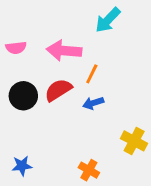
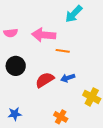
orange line: (92, 74) -> (63, 51), turned 72
red semicircle: (58, 90) -> (45, 80), moved
blue arrow: (93, 103) -> (68, 78), moved

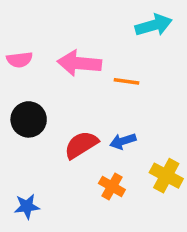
cyan arrow: (74, 14) -> (154, 25), moved, turned -150
orange line: (63, 51) -> (126, 81), moved
orange cross: (61, 117) -> (112, 186), moved

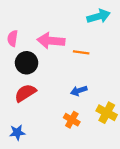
pink semicircle: (20, 60) -> (13, 38), turned 105
black circle: (29, 119) -> (27, 63), moved
red semicircle: (81, 145) -> (25, 93), moved

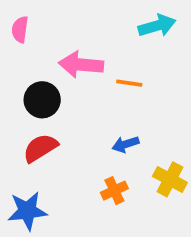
pink semicircle: (13, 38) -> (20, 29), moved
orange cross: (72, 120) -> (114, 191), turned 35
blue star: (17, 132) -> (27, 211), size x1.5

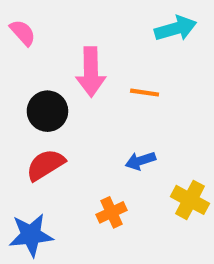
pink semicircle: (20, 29) -> (23, 33), turned 130
pink arrow: (81, 65) -> (91, 72), turned -96
orange cross: (114, 191) -> (112, 212), moved

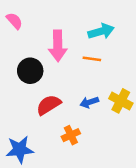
cyan arrow: (176, 29) -> (101, 31), moved
red semicircle: (45, 165) -> (49, 105), moved
yellow cross: (190, 200) -> (121, 101), moved

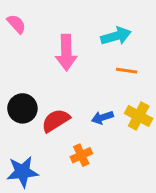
orange line: (92, 59) -> (127, 71), moved
black circle: (30, 71) -> (22, 108), moved

